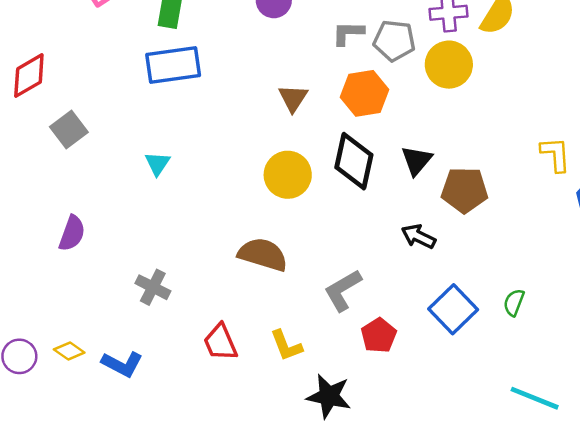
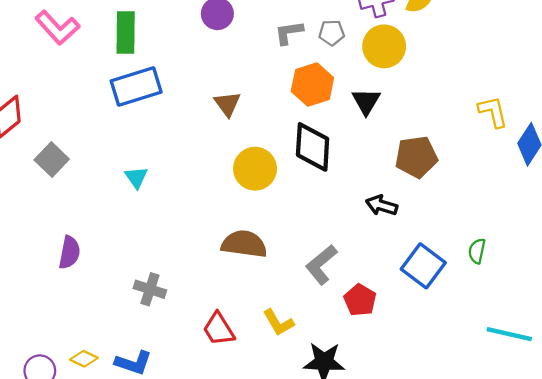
gray pentagon: (394, 41) -> (332, 33), size x0.7
brown triangle: (293, 98) -> (227, 104), moved
black triangle: (417, 161) -> (366, 101), moved

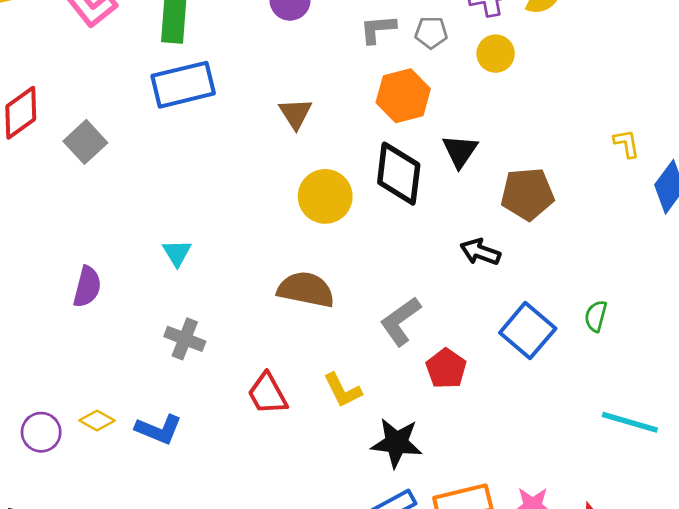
yellow circle: (384, 46) -> (496, 54), size x0.7
black triangle: (366, 101) -> (460, 151), moved
yellow L-shape: (493, 112) -> (627, 144), size x0.7
gray square: (52, 160) -> (85, 142), moved
cyan triangle: (136, 177) -> (177, 253), moved

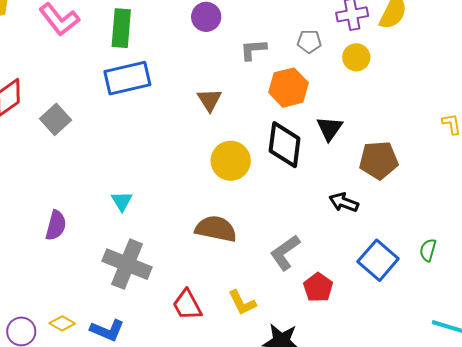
gray L-shape: (378, 29) -> (253, 50), moved
gray cross: (185, 339) -> (127, 264), size x1.6

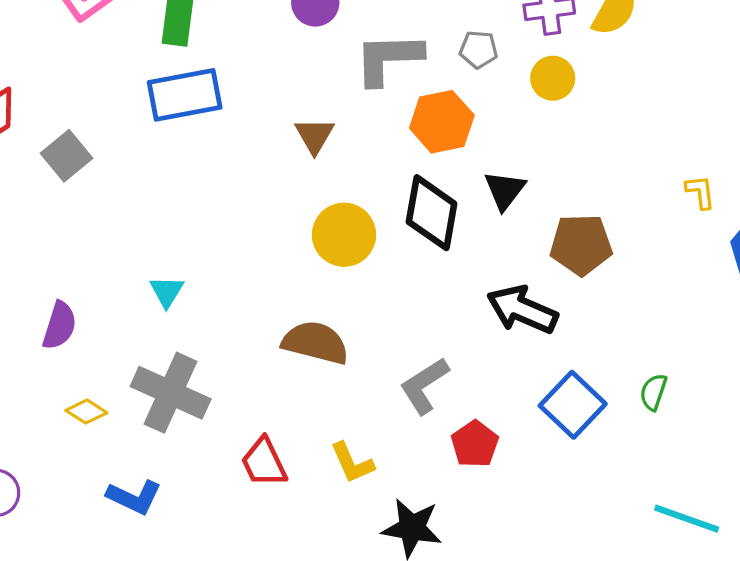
gray L-shape: (253, 50) -> (388, 58), size x1.6
black arrow: (344, 202) -> (522, 310), size x1.5
yellow diamond: (62, 323) -> (86, 412), moved

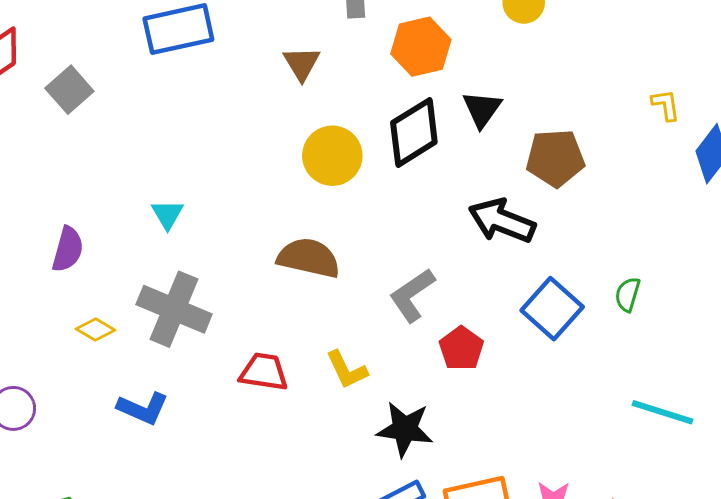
black diamond: (432, 213) -> (414, 132), turned 50
red trapezoid: (264, 462) -> (264, 372), turned 126

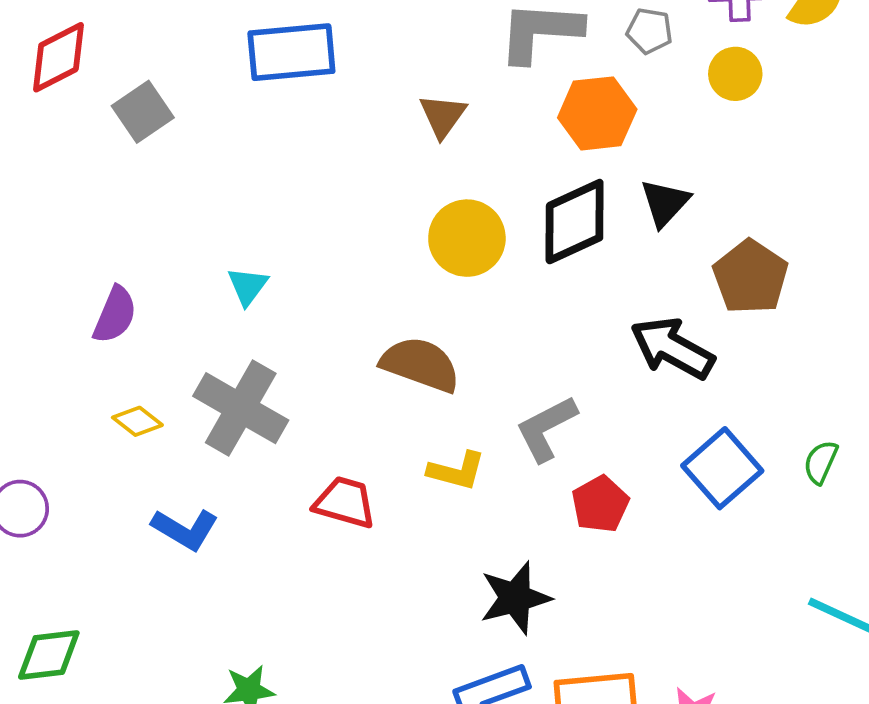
brown pentagon: (555, 158) -> (750, 277), turned 30
yellow L-shape: (347, 370) -> (457, 471), moved, turned -57
black star: (405, 429) -> (515, 598), turned -30

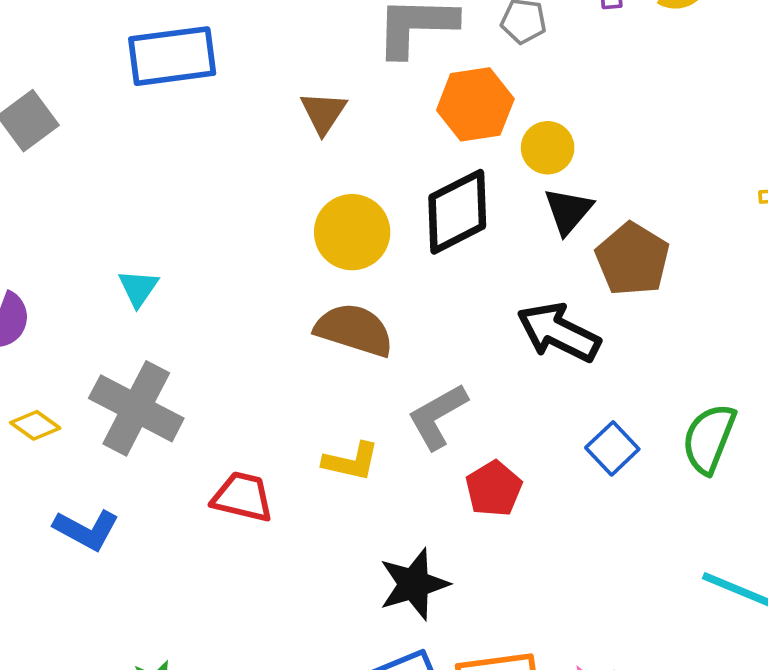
yellow circle: (735, 74) -> (548, 148), moved
black triangle: (665, 203) -> (568, 211), moved
brown semicircle: (420, 364) -> (354, 330), moved
green semicircle: (821, 462) -> (709, 439), size x1.6
blue square: (722, 468) -> (612, 448), size x0.7

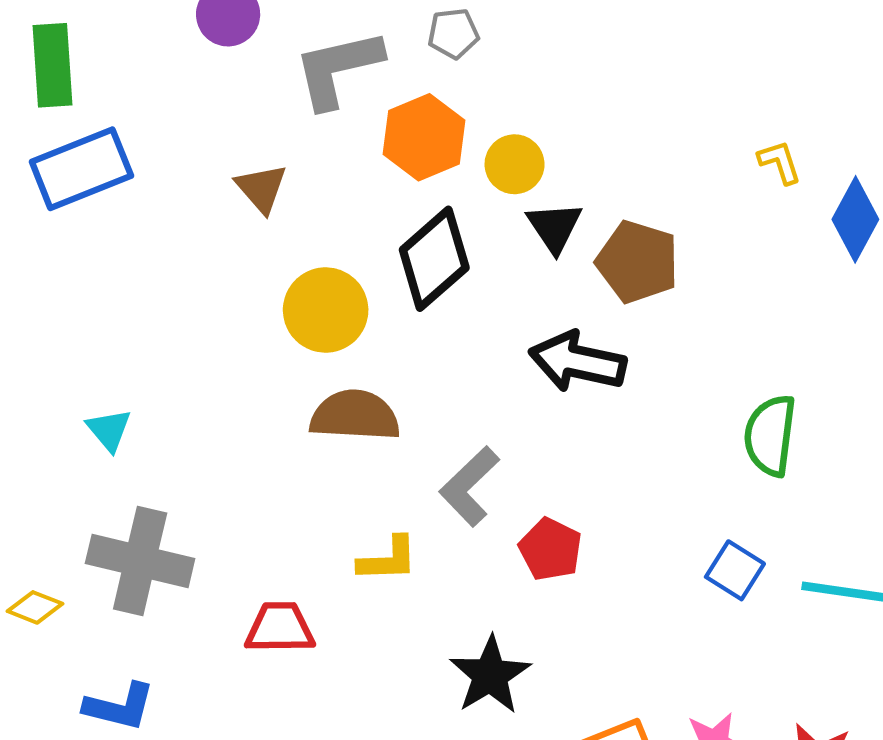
blue square: (612, 448) -> (735, 570), moved

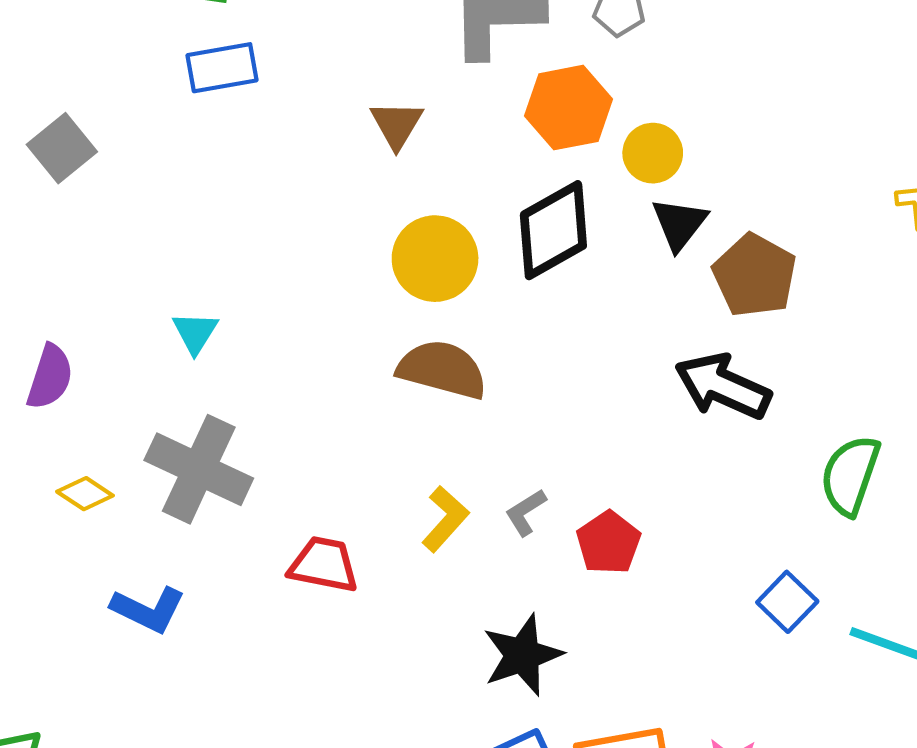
blue rectangle: (81, 169) -> (222, 68), size x0.7
black arrow: (577, 362) -> (723, 386), moved
gray L-shape: (469, 486) -> (526, 512), moved, size x0.6
yellow L-shape: (388, 559) -> (445, 519), turned -58

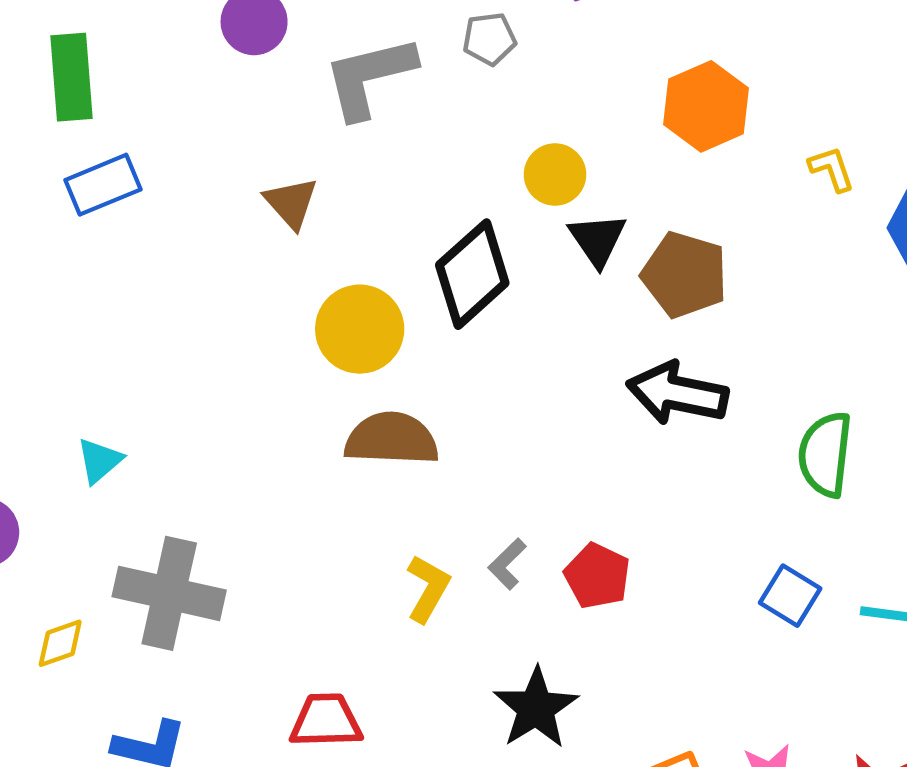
orange hexagon: (569, 108) -> (706, 106), moved
cyan triangle: (195, 333) -> (100, 461), moved, turned 30
yellow diamond: (85, 494) -> (60, 643), turned -40
red trapezoid: (324, 565) -> (326, 721), moved

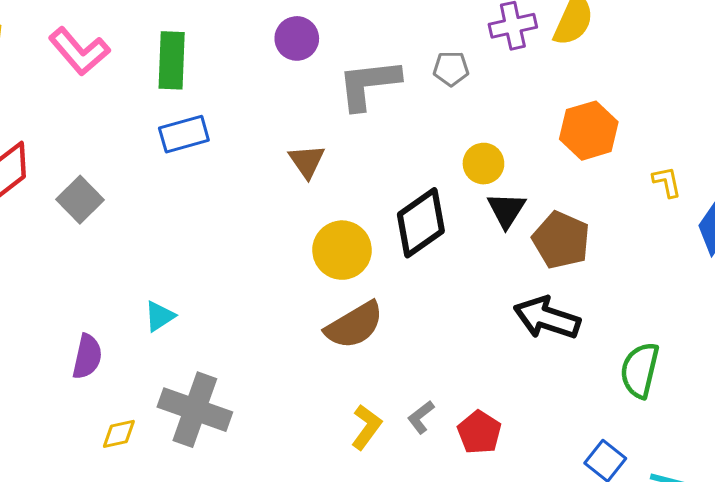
brown semicircle: (392, 439) -> (354, 325), turned 140

